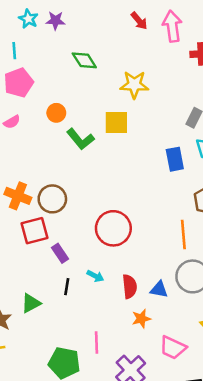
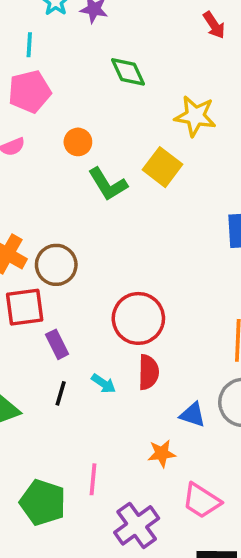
yellow square: (116, 123) -> (163, 167), turned 30
red semicircle: (130, 286) -> (148, 372), moved

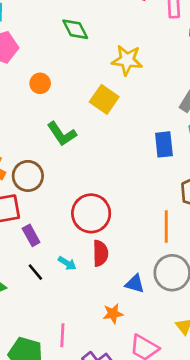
green L-shape: (108, 184) -> (62, 134), moved
black line: (61, 393) -> (35, 272), turned -54

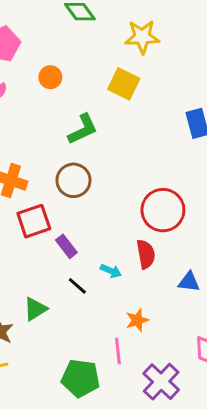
green L-shape: (62, 134) -> (83, 129), turned -72
brown circle: (28, 176) -> (73, 180), moved
red circle: (91, 213) -> (163, 210), moved
orange star: (113, 314) -> (137, 320), moved

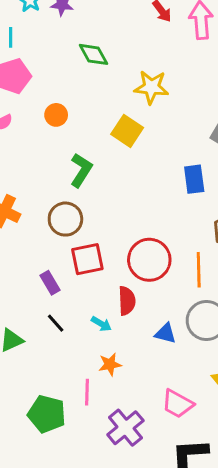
green L-shape: (83, 129) -> (81, 170), turned -40
red square: (34, 221) -> (87, 259), moved
cyan arrow: (111, 271) -> (101, 324), moved

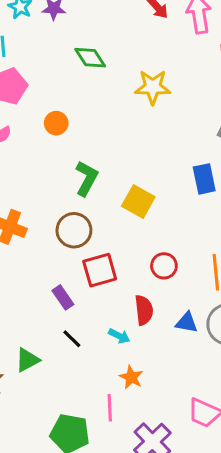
yellow square: (127, 131) -> (138, 202), moved
red circle: (149, 260) -> (164, 266), size x0.6
blue triangle: (166, 333) -> (187, 323), moved
orange star: (110, 364) -> (131, 377), turned -30

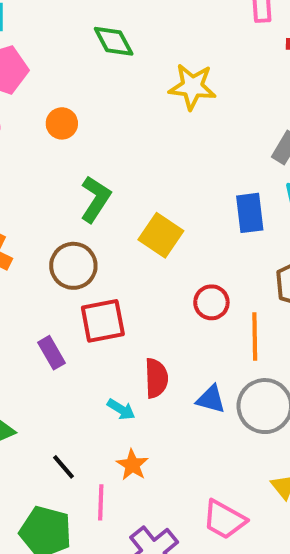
red circle: (164, 266) -> (211, 302), moved
black line: (72, 339) -> (64, 467), moved

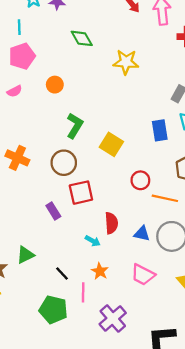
orange line: (255, 337) -> (165, 198), turned -75
pink trapezoid: (224, 520) -> (143, 275), moved

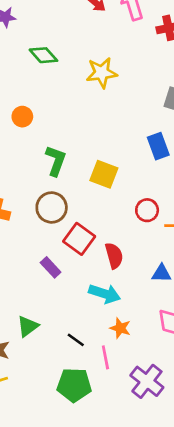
red square: (81, 193) -> (79, 239), turned -30
red semicircle: (111, 223) -> (114, 256), moved
cyan arrow: (93, 241) -> (105, 294), size x1.6

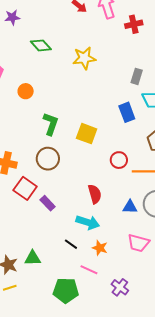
red square: (79, 239) -> (25, 188), moved
green triangle: (28, 326) -> (33, 258), moved, turned 36
black line: (76, 340) -> (71, 244), moved
pink line: (105, 357) -> (89, 270), turned -54
purple cross: (147, 381) -> (120, 287), size x0.7

